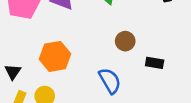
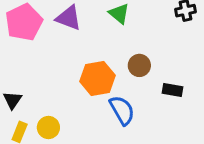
orange hexagon: (55, 56) -> (97, 78), moved

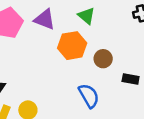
orange hexagon: (97, 78) -> (72, 46), moved

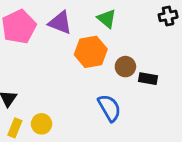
black rectangle: (131, 79) -> (148, 79), moved

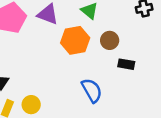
brown circle: (125, 67) -> (110, 40), moved

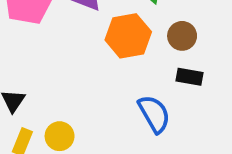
black rectangle: (126, 64) -> (190, 77), moved

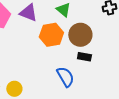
brown circle: (182, 36) -> (80, 35), size x1.5

